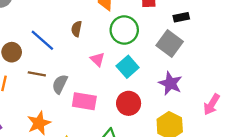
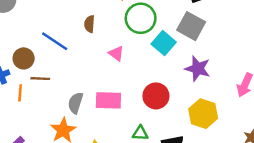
cyan square: (128, 67) -> (164, 43), moved
brown line: (37, 74) -> (40, 79), moved
gray semicircle: (60, 84) -> (75, 103), moved

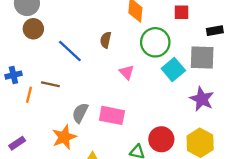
gray square: (191, 26) -> (202, 58), turned -36
brown circle: (24, 58) -> (33, 29), moved
red circle: (156, 96) -> (161, 139), moved

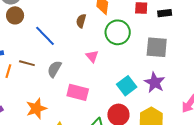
black rectangle: (215, 31) -> (165, 13), moved
brown semicircle: (106, 40) -> (81, 21), moved
cyan square: (173, 69) -> (127, 86), moved
gray semicircle: (80, 113) -> (54, 69), moved

